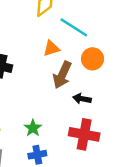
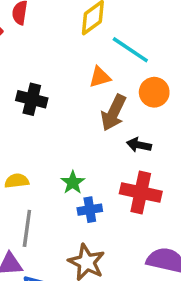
blue cross: (37, 155) -> (90, 210), moved

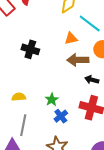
brown arrow: (113, 113) -> (78, 60), turned 60
blue cross: (90, 210) -> (61, 116), turned -32

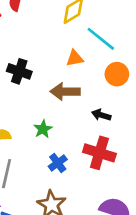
brown arrow: (78, 60) -> (65, 92), moved
green star: (52, 100) -> (43, 129), moved

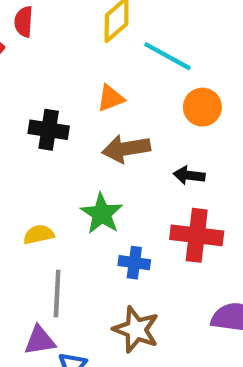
orange triangle: (75, 58) -> (111, 98), moved
green star: (43, 129) -> (102, 214), size x1.4
blue cross: (58, 163) -> (134, 263), turned -36

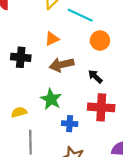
black arrow: (189, 175) -> (95, 76), turned 40

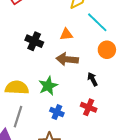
red cross: (101, 107) -> (89, 107), size x0.7
yellow semicircle: (19, 112) -> (17, 88), size x1.6

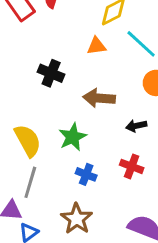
orange triangle: (66, 34) -> (96, 46), moved
black arrow: (92, 79) -> (136, 126), turned -72
yellow semicircle: (17, 88) -> (28, 141), turned 60

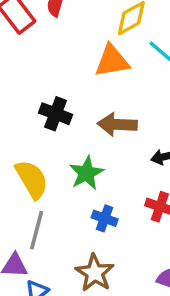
orange triangle: (96, 46) -> (112, 61), size x1.5
black cross: (51, 73) -> (56, 114), moved

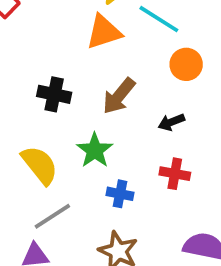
brown arrow: (117, 124) -> (119, 96), turned -45
gray line: (37, 230) -> (52, 216), turned 51

